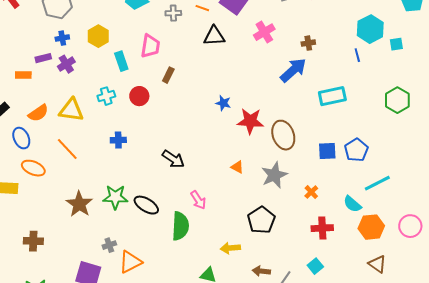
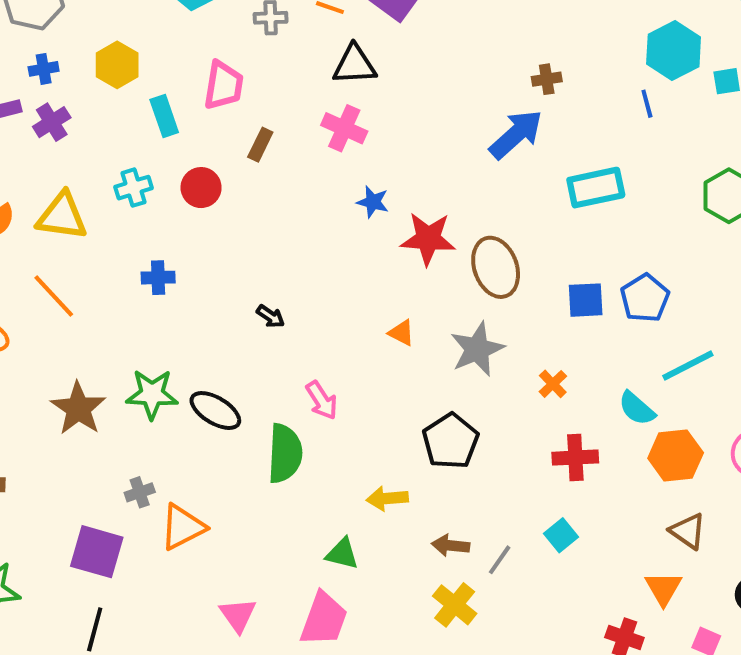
pink cross: (264, 32) -> (344, 128), moved, turned -35
black arrow: (173, 159) -> (271, 316), size x0.6

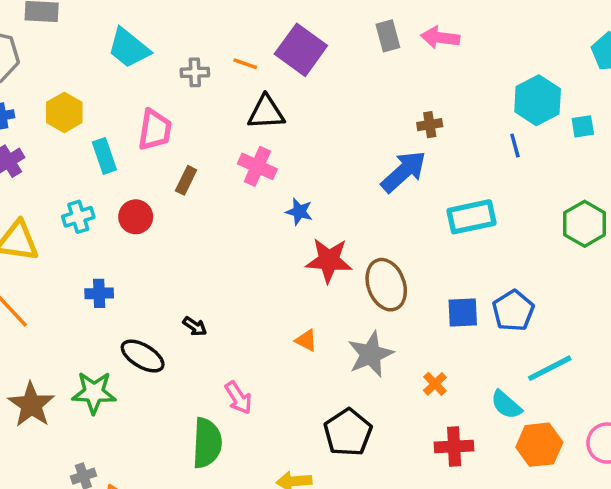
blue star: (373, 202) -> (299, 212), moved
black ellipse: (215, 411) -> (143, 356), moved

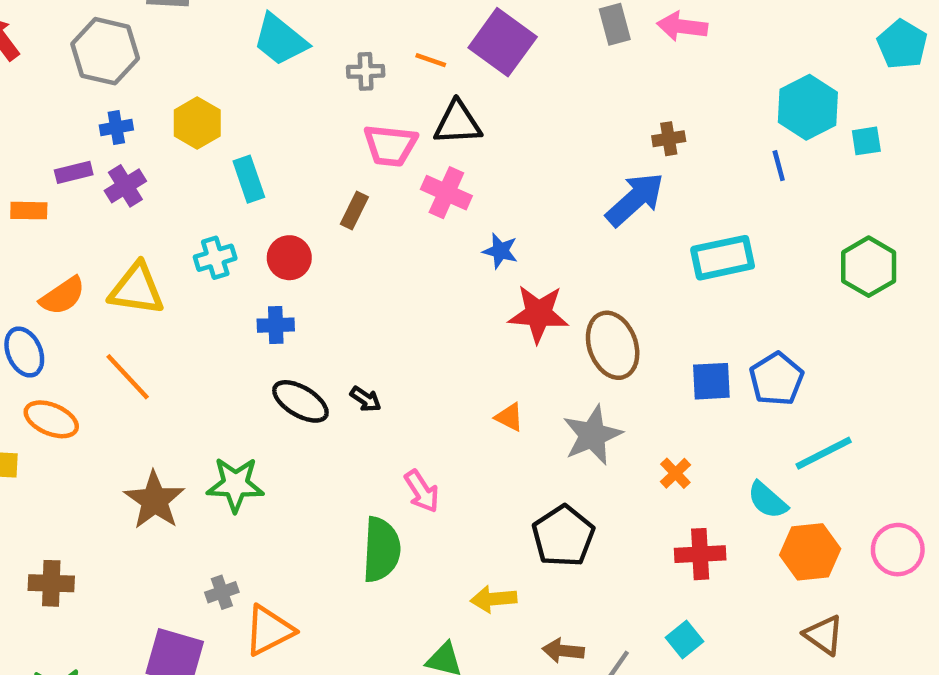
pink trapezoid: (155, 130) -> (390, 145), moved, turned 87
blue cross: (99, 293) -> (276, 325), moved
black ellipse: (143, 356) -> (300, 401), moved

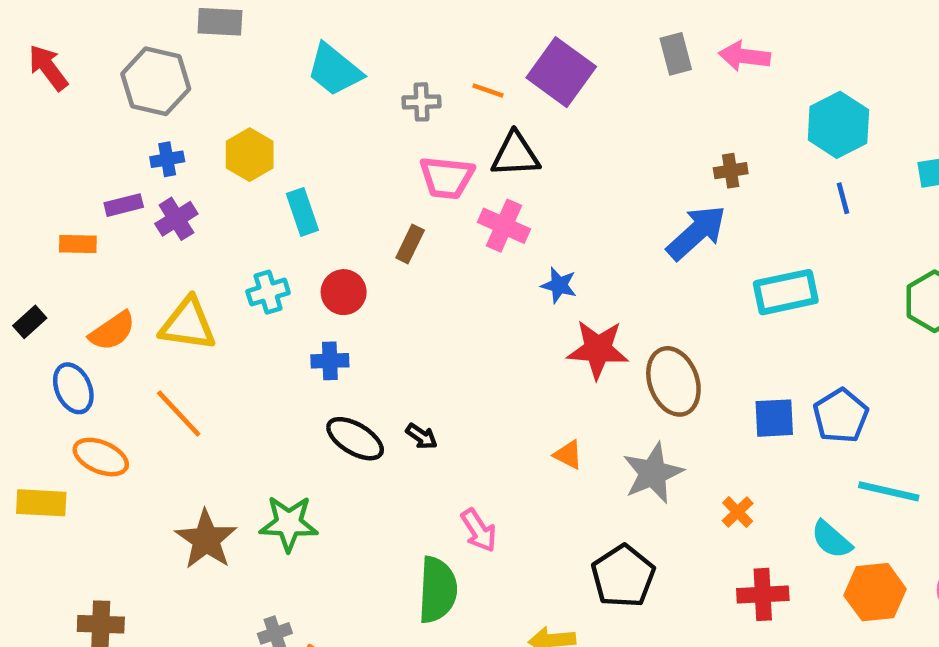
cyan hexagon: (808, 107) -> (838, 125), moved
cyan line: (824, 453) -> (889, 491), turned 40

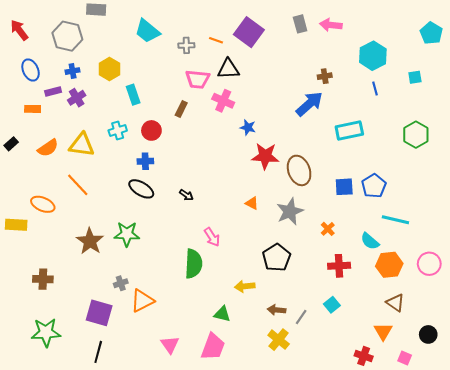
blue ellipse: (73, 388) -> (31, 70), moved
black ellipse: (355, 439) -> (141, 189), moved

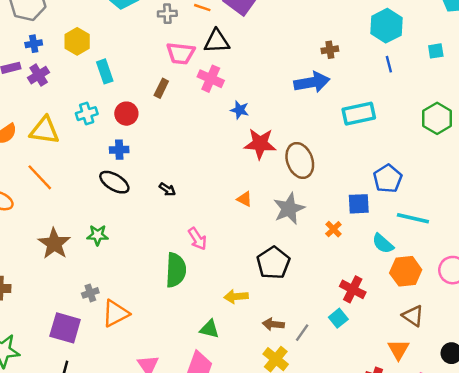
blue arrow: (309, 104) -> (312, 82), turned 32
blue square: (344, 187) -> (359, 204), moved
green star: (127, 234) -> (98, 235), size x0.7
red cross: (339, 266) -> (353, 289), moved, turned 30

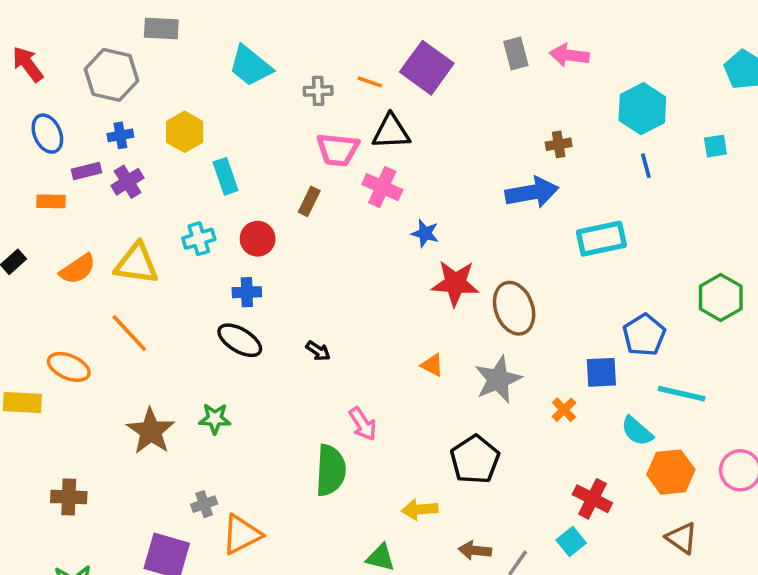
green hexagon: (437, 118) -> (721, 297), moved

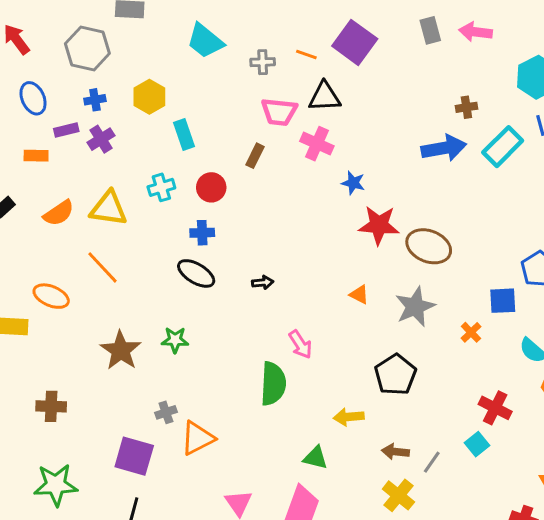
cyan rectangle: (601, 239) -> (503, 147), moved, turned -33
brown ellipse: (514, 308) -> (429, 246), turned -48
black arrow: (318, 351) -> (263, 283), turned -40

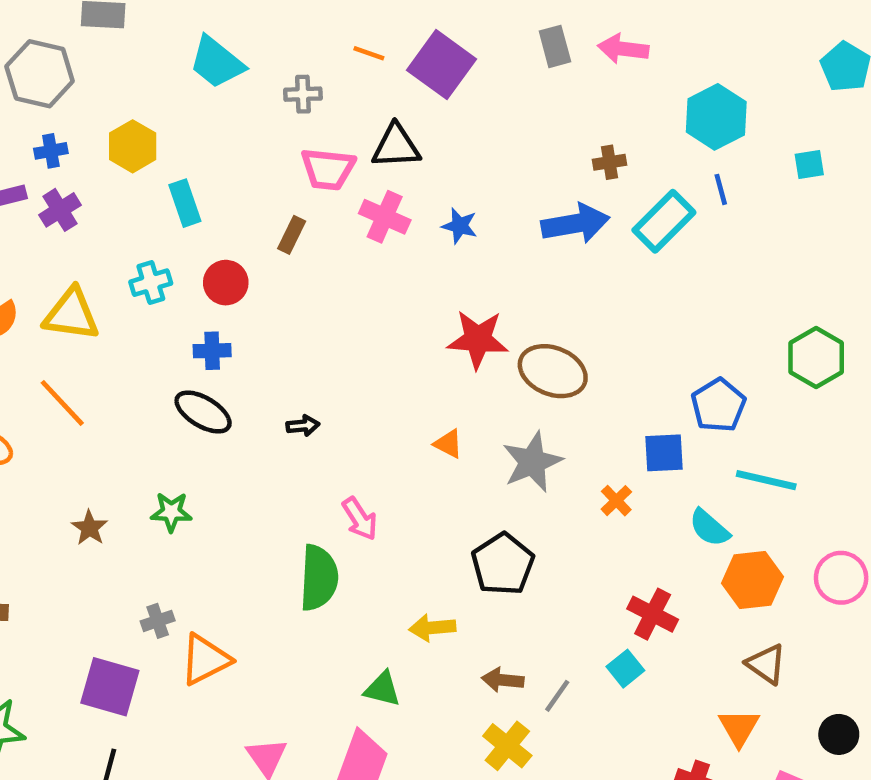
orange line: (306, 54) -> (369, 53), moved
blue star: (353, 183) -> (460, 226), moved
brown star: (121, 350) -> (90, 528), size x0.6

